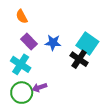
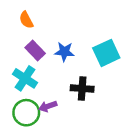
cyan square: (87, 44) -> (106, 53), turned 30
black cross: (79, 59) -> (82, 89), moved, turned -30

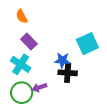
blue star: (64, 52) -> (62, 60), moved

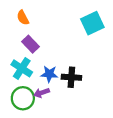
cyan square: (87, 44) -> (92, 23), moved
blue star: (62, 60) -> (49, 74), moved

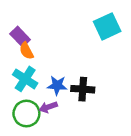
orange semicircle: (23, 18) -> (26, 51), moved
purple rectangle: (31, 44) -> (20, 37), moved

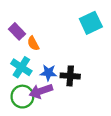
orange semicircle: (26, 51) -> (33, 43), moved
purple arrow: (48, 107) -> (41, 91), size x1.5

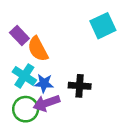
orange semicircle: (33, 43) -> (38, 49), size x1.5
blue star: (48, 73) -> (44, 83), moved

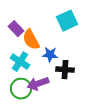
cyan square: (103, 26) -> (67, 21), moved
blue star: (44, 83) -> (50, 55), moved

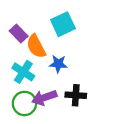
cyan square: (67, 21) -> (63, 24), moved
black cross: (65, 70) -> (76, 95), moved

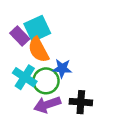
cyan square: (63, 24) -> (37, 29), moved
green circle: (24, 103) -> (46, 81), moved

